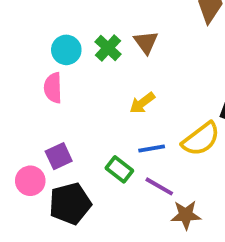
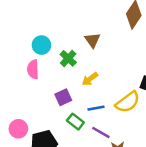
green cross: (108, 48) -> (68, 58), moved
purple square: (59, 156) -> (63, 97), moved

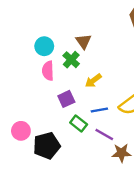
brown triangle: (92, 40) -> (83, 41), moved
pink semicircle: (33, 69) -> (48, 71), moved

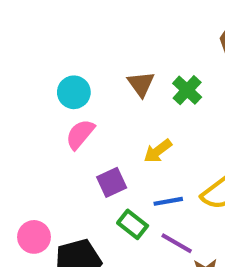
green cross: (71, 60) -> (187, 90), moved
pink semicircle: (48, 71) -> (80, 134), turned 42

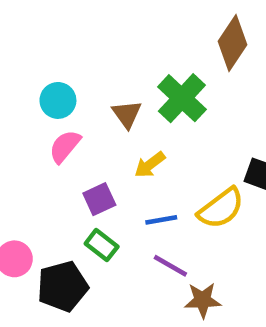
brown triangle: (141, 84) -> (127, 114), moved
green cross: (187, 90) -> (182, 98), size x1.5
green rectangle: (133, 224) -> (102, 245), moved

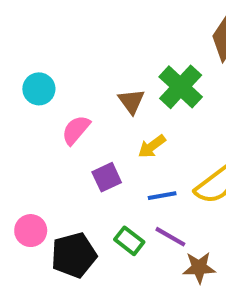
cyan circle: (58, 100) -> (39, 89), moved
green rectangle: (102, 245) -> (129, 241), moved

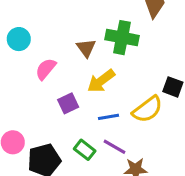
green cross: (181, 87) -> (122, 38), turned -32
yellow arrow: (152, 146) -> (101, 81), size x1.4

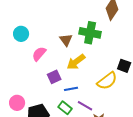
blue line: (109, 117) -> (71, 89), moved

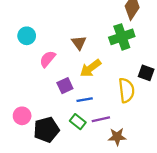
green cross: (90, 33) -> (122, 37), moved, turned -30
yellow semicircle: (107, 81) -> (126, 90), turned -60
purple line: (85, 106) -> (101, 119), turned -42

